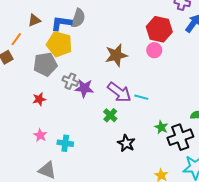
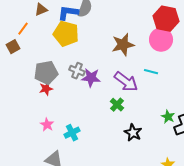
pink circle: (154, 50) -> (161, 40), size x1.5
gray pentagon: (45, 64) -> (46, 73), moved
cyan line: (141, 97) -> (151, 72), moved
cyan cross: (65, 143) -> (72, 133), turned -35

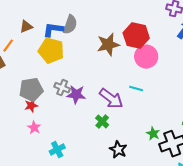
red hexagon: (166, 19) -> (136, 36), moved
brown star: (123, 45) -> (108, 45), moved
pink star: (47, 125) -> (34, 128), moved

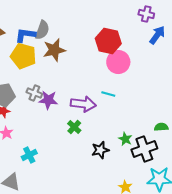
brown star: (108, 45) -> (54, 50), moved
purple arrow: (111, 99) -> (83, 104), turned -30
black star: (118, 150) -> (100, 150), moved, turned 30

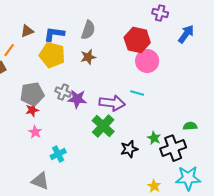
purple cross: (146, 14) -> (160, 13), moved
gray semicircle: (42, 30) -> (88, 30), moved
brown star: (54, 50) -> (88, 57), moved, size x0.7
green cross: (74, 127) -> (103, 126), size x1.6

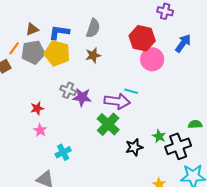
blue arrow: (186, 34) -> (183, 43), moved
cyan line: (137, 93) -> (131, 91), moved
gray pentagon: (32, 94) -> (33, 52), moved

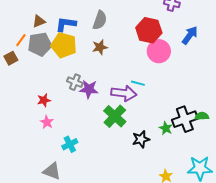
black cross: (178, 146) -> (185, 119), moved

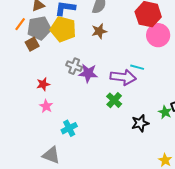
brown square: (11, 58) -> (32, 44), moved
green cross: (115, 116) -> (114, 100), size x0.7

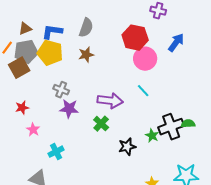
brown square: (32, 44) -> (19, 68), size x1.5
cyan line: (137, 67) -> (143, 91), moved, turned 32
purple star: (88, 73) -> (69, 109), moved
red star: (43, 84) -> (22, 108), moved

